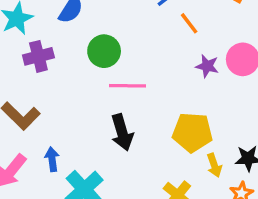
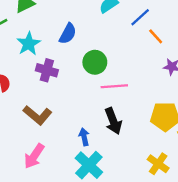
purple cross: (38, 56) -> (47, 70), turned 35
blue arrow: (52, 159) -> (84, 137), moved

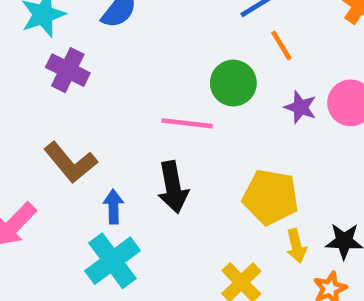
green circle: (95, 62) -> (233, 83), moved
brown L-shape: (38, 115) -> (71, 162), moved

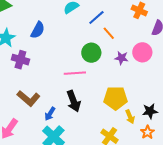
blue arrow: (113, 207) -> (50, 114), turned -136

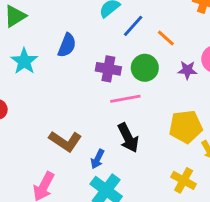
blue line: (96, 18) -> (133, 26), moved
purple cross: (20, 60) -> (108, 69), moved

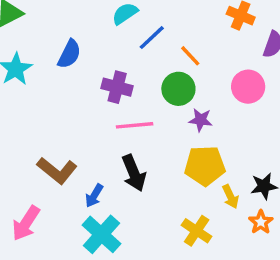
green circle: (145, 68) -> (178, 89), moved
purple star: (187, 70) -> (201, 120), moved

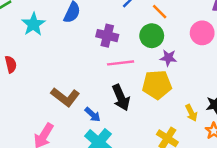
yellow pentagon: (205, 166) -> (157, 85), moved
blue arrow: (94, 196) -> (93, 115), turned -77

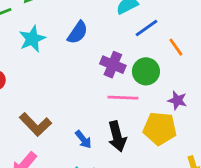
green circle: (152, 36) -> (146, 71), moved
brown L-shape: (65, 97) -> (35, 124), moved
blue arrow: (93, 115) -> (83, 139), moved

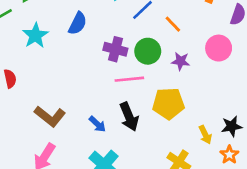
purple star: (177, 100) -> (181, 61), moved

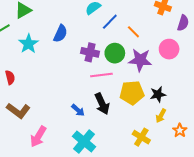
purple star: (181, 61) -> (140, 60), size x1.6
brown L-shape: (50, 116) -> (18, 111), moved
black star: (232, 126) -> (158, 94), moved
yellow arrow: (205, 135) -> (161, 116), turned 56

